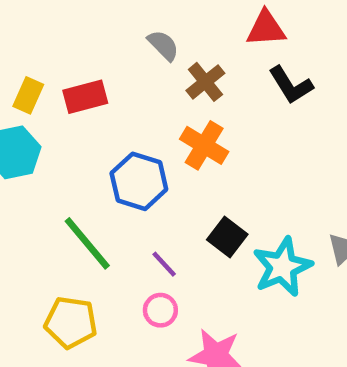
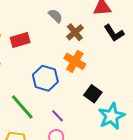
black square: (227, 237) -> (93, 94), moved

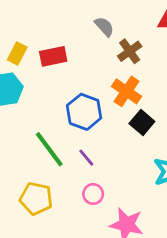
black square: (93, 94) -> (142, 123), moved
purple line: (58, 116) -> (86, 158), moved

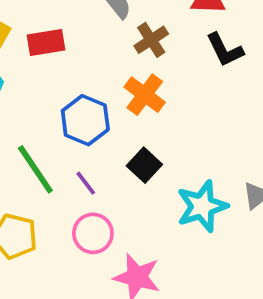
black square: (142, 123) -> (144, 165), moved
pink circle: (93, 194) -> (93, 233), size x1.4

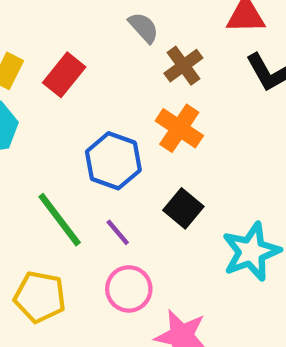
red rectangle: (46, 42) -> (64, 75), turned -39

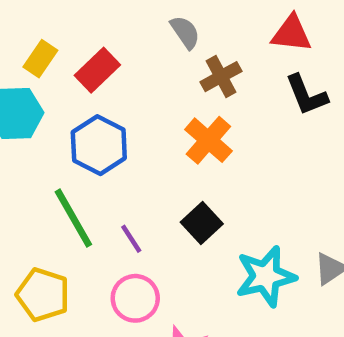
blue hexagon: (113, 161) -> (99, 145), moved

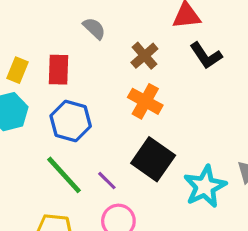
gray semicircle: (185, 32) -> (94, 28), moved
red rectangle: (97, 70) -> (58, 70), turned -32
black square: (202, 223) -> (153, 159), size x1.5

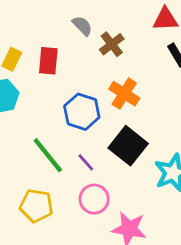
brown cross: (144, 56) -> (112, 44), moved
blue hexagon: (71, 121) -> (82, 112), moved

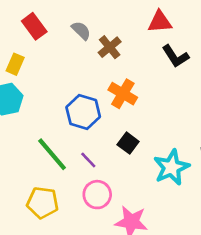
red rectangle: (48, 61) -> (34, 26), moved, turned -40
black square: (128, 146) -> (128, 143), size x0.6

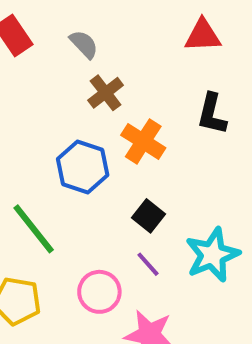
brown cross: (110, 47) -> (106, 93), moved
black L-shape: (175, 56) -> (212, 114), moved, turned 44
purple line: (88, 160) -> (148, 264), moved

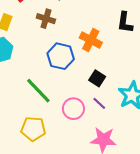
brown cross: (106, 93) -> (46, 19), moved, turned -30
pink circle: (99, 292) -> (73, 109), moved

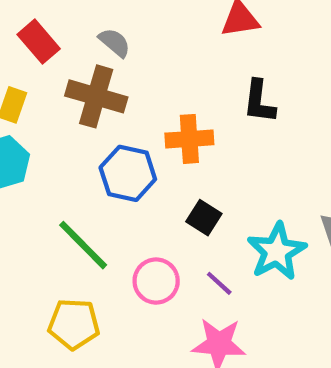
brown cross: (46, 19) -> (96, 96), size x1.5
orange cross: (91, 40) -> (189, 139), turned -30
purple line: (99, 103) -> (219, 283), moved

